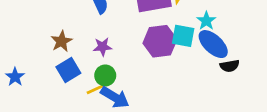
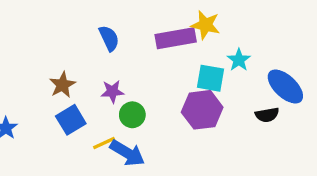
purple hexagon: (160, 41) -> (202, 110), moved
blue ellipse: (213, 44) -> (285, 87), moved
green circle: (105, 75) -> (132, 115), moved

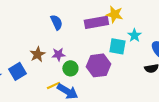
brown star: (62, 85) -> (37, 54), moved
purple hexagon: (202, 110) -> (98, 65), moved
blue square: (71, 120) -> (17, 71), moved

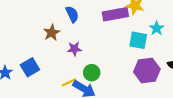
brown star: (37, 54) -> (52, 33), moved
purple hexagon: (98, 65) -> (147, 70), moved
green circle: (70, 68) -> (92, 73), moved

